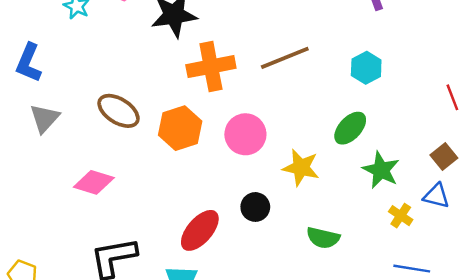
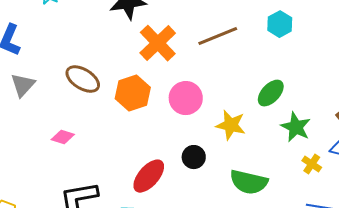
orange cross: (211, 67) -> (158, 43), turned -33
cyan hexagon: (366, 68) -> (280, 24), moved
pink diamond: (94, 182) -> (63, 137), size x0.7
green semicircle: (323, 238) -> (249, 182), size x1.4

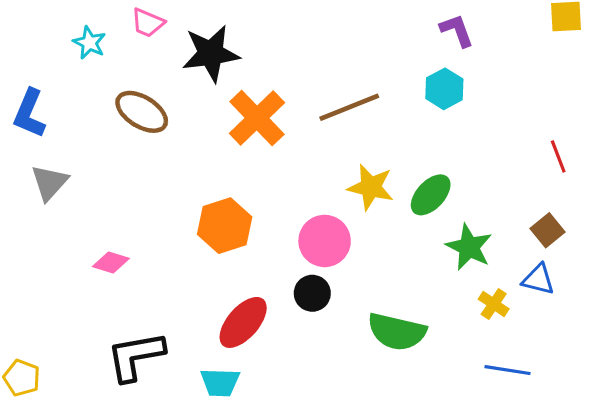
brown ellipse: (83, 79) -> (142, 112), moved
orange hexagon: (133, 93) -> (225, 226), moved
pink circle: (186, 98) -> (325, 241), moved
yellow star: (231, 125) -> (371, 187), moved

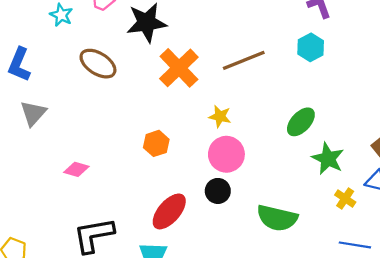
yellow star: (371, 187) -> (220, 116), moved, size x0.7
orange hexagon: (225, 226) -> (156, 143), size x0.7

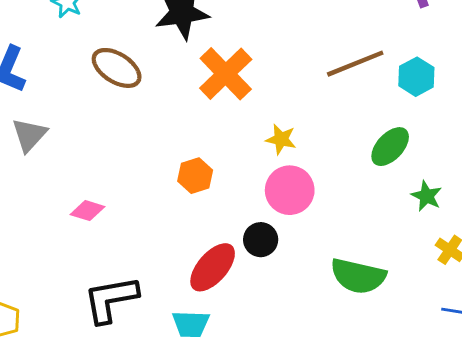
cyan hexagon: (311, 47) -> (416, 77), moved
brown line: (244, 60) -> (355, 64), moved
green star: (328, 159) -> (426, 196), size x0.7
black circle: (218, 191) -> (261, 240), moved

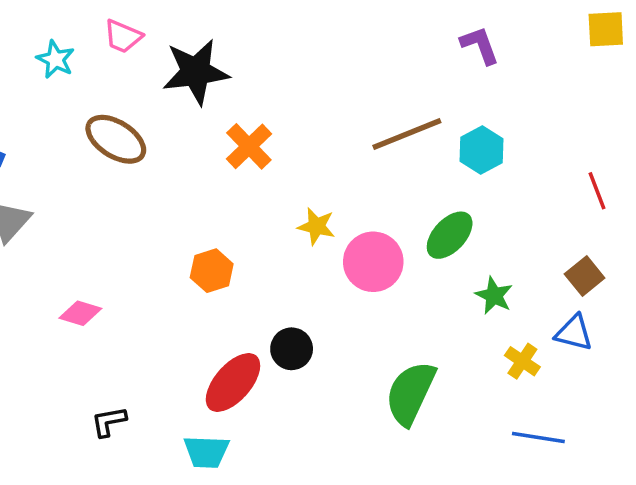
orange cross: (226, 74) -> (249, 146), size x0.7
pink circle: (290, 190) -> (373, 262), moved
green semicircle: (358, 276) -> (411, 393), turned 102
black L-shape: (111, 299) -> (109, 422), size x0.5

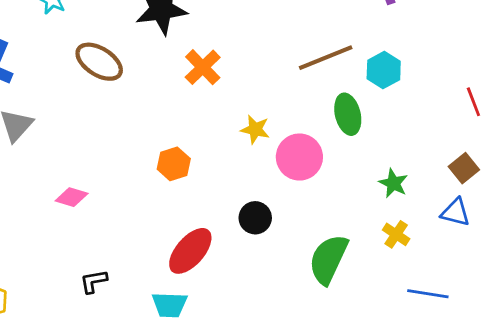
green ellipse: (450, 235) -> (348, 114), moved, turned -57
black circle: (292, 349) -> (255, 218), moved
yellow cross: (522, 361) -> (396, 234), moved

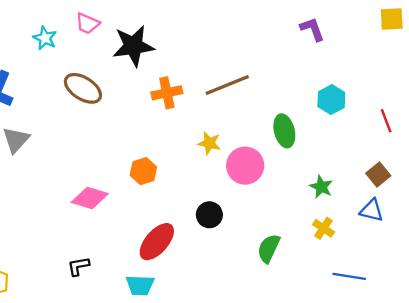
brown line: (326, 58) -> (227, 85), moved
orange cross: (203, 67) -> (167, 93), turned 32
cyan hexagon: (384, 70) -> (331, 100), moved
pink diamond: (72, 197) -> (90, 198), moved, size x1.4
green semicircle: (328, 259) -> (269, 248), size x0.7

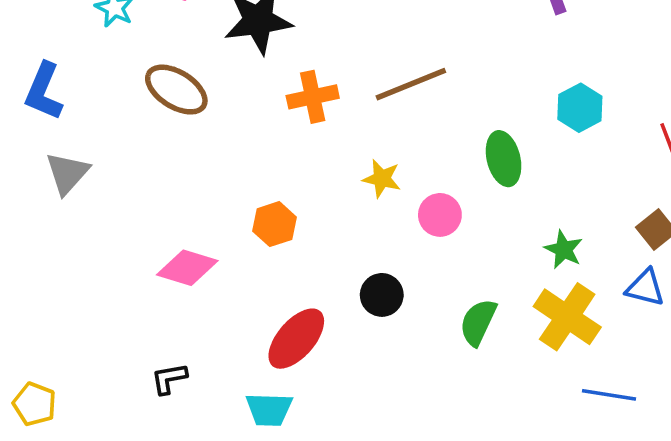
pink circle: (245, 166) -> (440, 215), size x0.7
yellow cross: (323, 228) -> (567, 317), size x1.8
green semicircle: (269, 248) -> (478, 322), moved

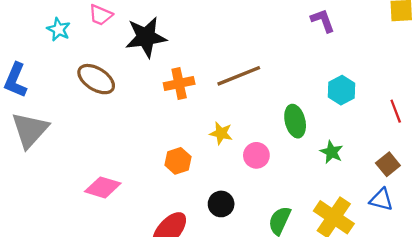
gray triangle: (67, 173) -> (30, 130), size x1.4
orange hexagon: (274, 224) -> (178, 161), moved
green star: (564, 250) -> (332, 152), moved

